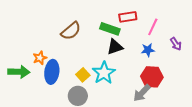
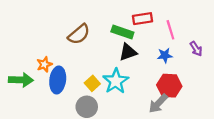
pink line: (153, 27) -> (170, 30), turned -42

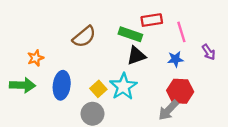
orange star: (44, 64) -> (36, 58), moved

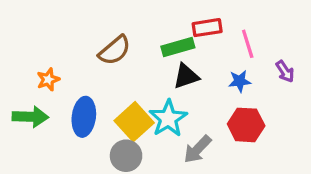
green rectangle: (130, 34) -> (178, 47), turned -35
yellow square: (98, 89) -> (134, 122), size x1.6
gray arrow: (168, 110) -> (197, 149), moved

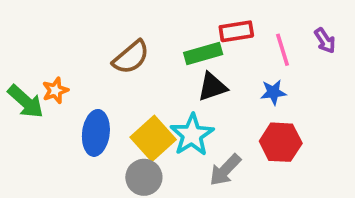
purple arrow: (285, 71) -> (325, 41), moved
green arrow: (30, 117) -> (26, 102), moved, turned 40

